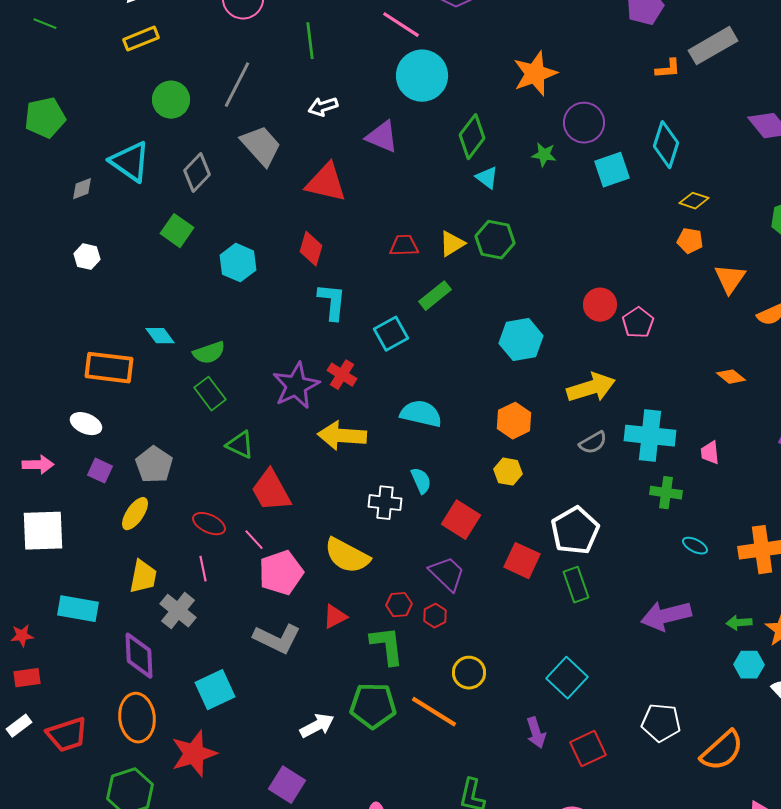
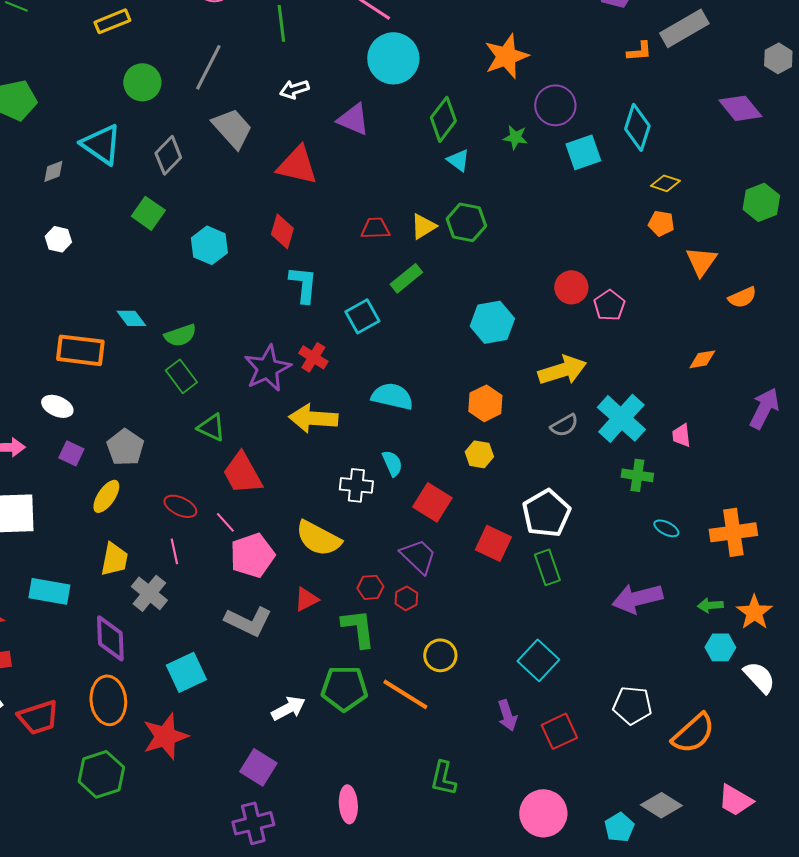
orange diamond: (731, 377) -> (702, 359), turned -48
cyan cross: (650, 436) -> (621, 418), turned 36

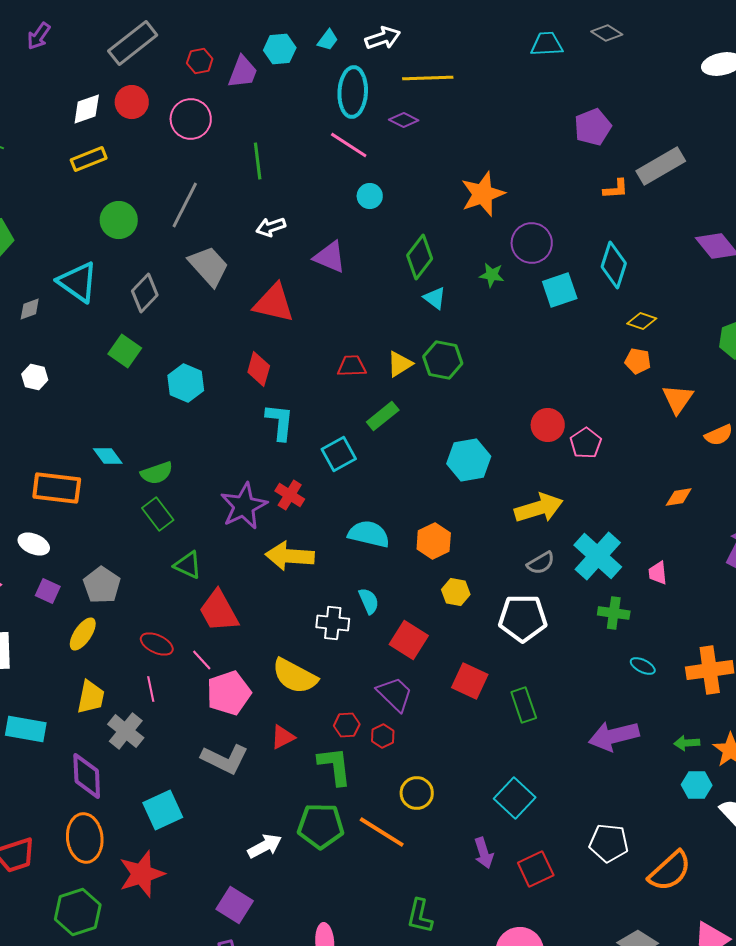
cyan circle: (393, 58) -> (370, 196), size x0.5
orange hexagon: (485, 403) -> (434, 541), moved
white pentagon: (546, 513) -> (523, 618), moved, turned 30

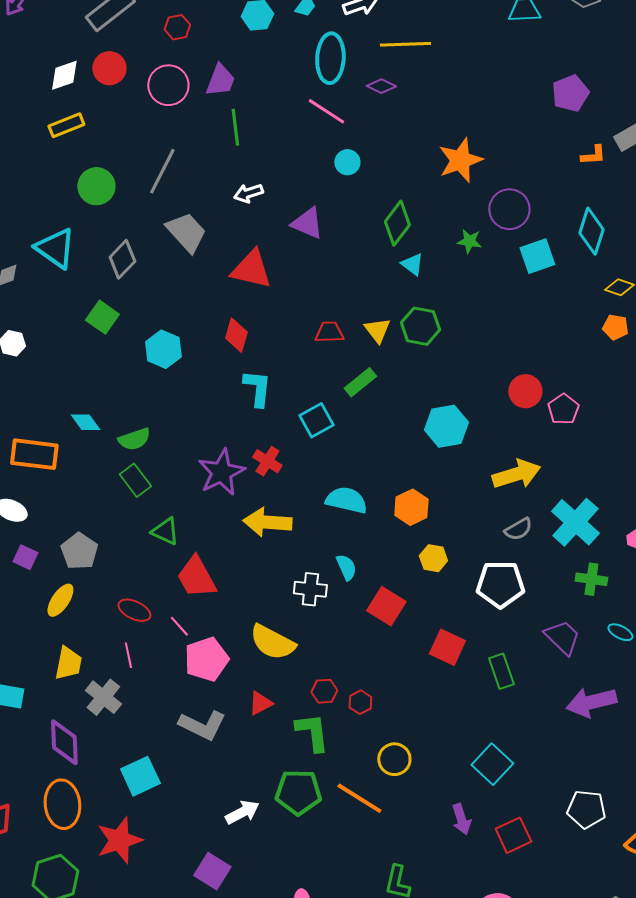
purple trapezoid: (243, 72) -> (220, 80), moved
yellow triangle: (400, 364) -> (377, 330), turned -36
purple trapezoid: (395, 694) -> (562, 637), moved

